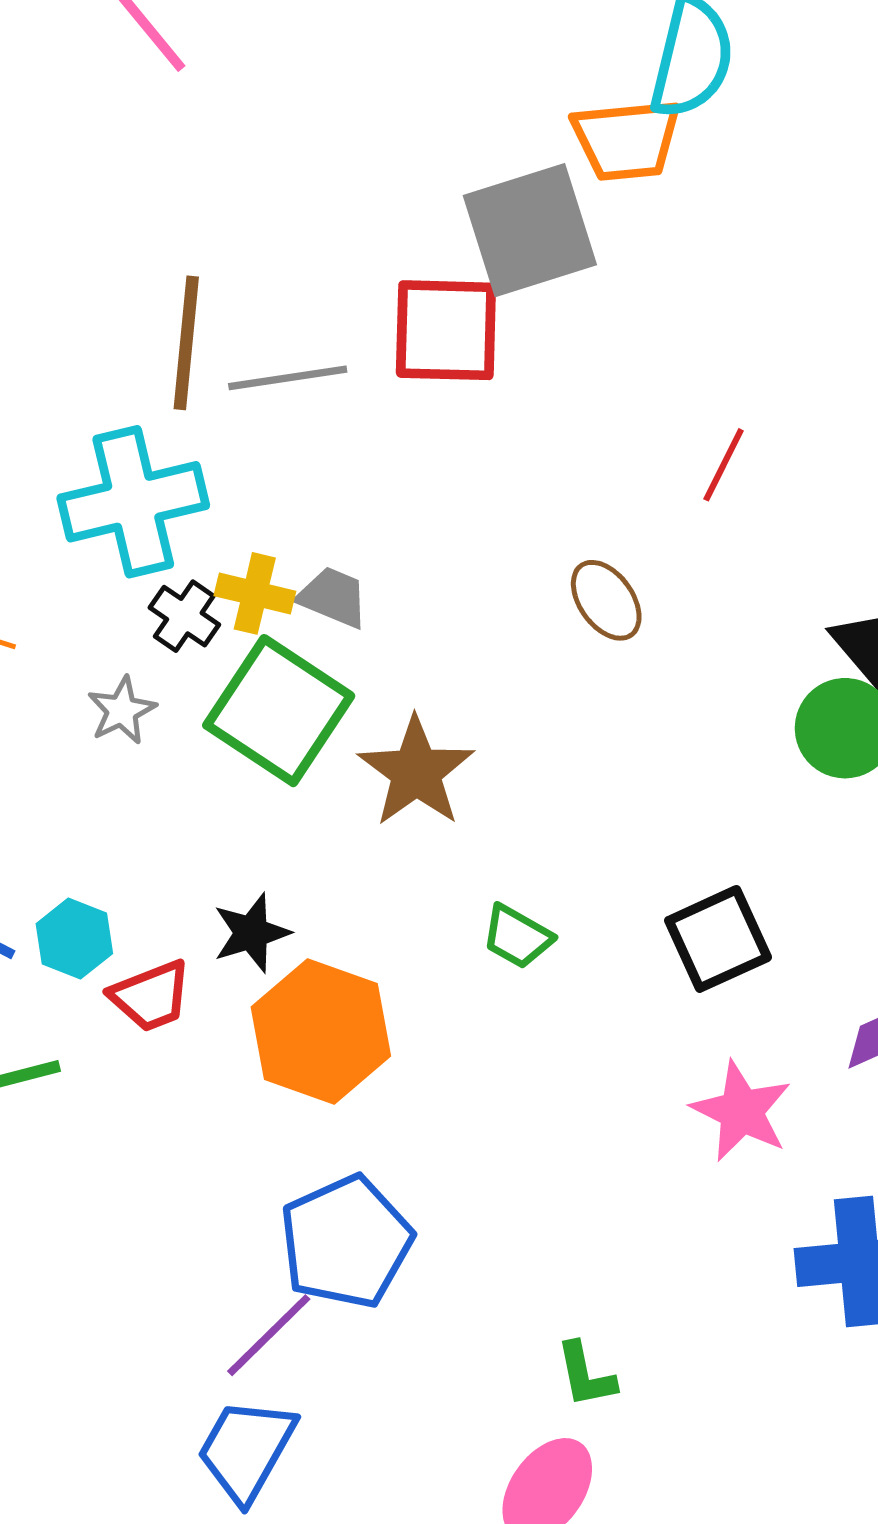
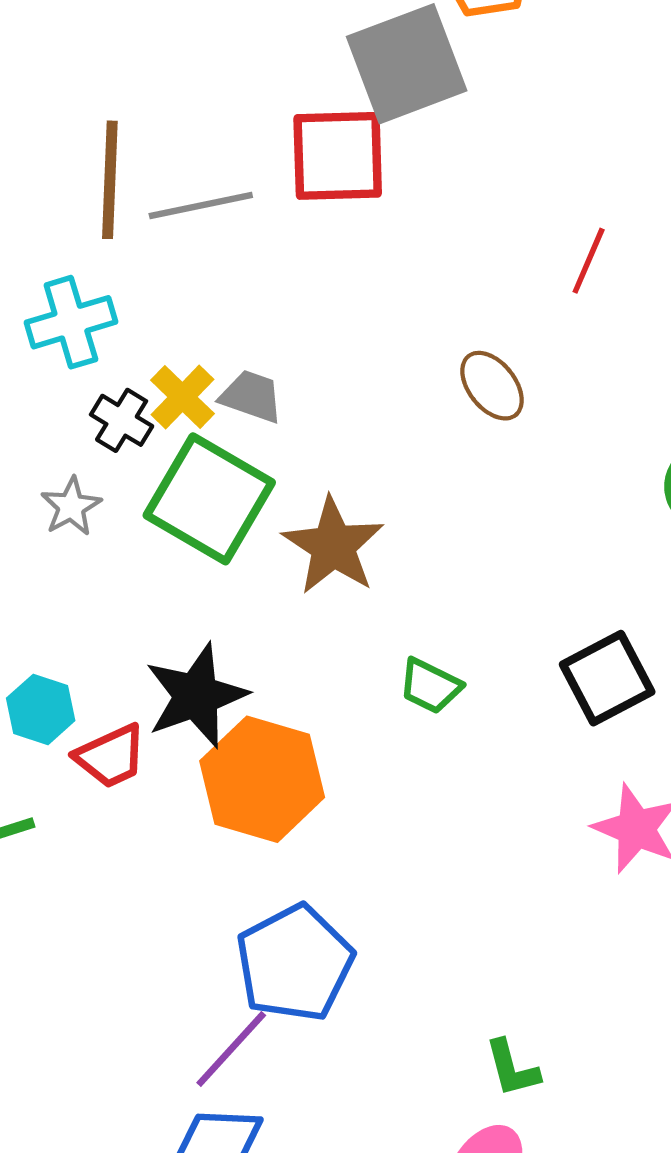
cyan cross: (133, 502) -> (71, 322), size x0.7
yellow cross: (255, 593) -> (182, 397), turned 34
black star: (251, 933) -> (196, 696), size x1.5

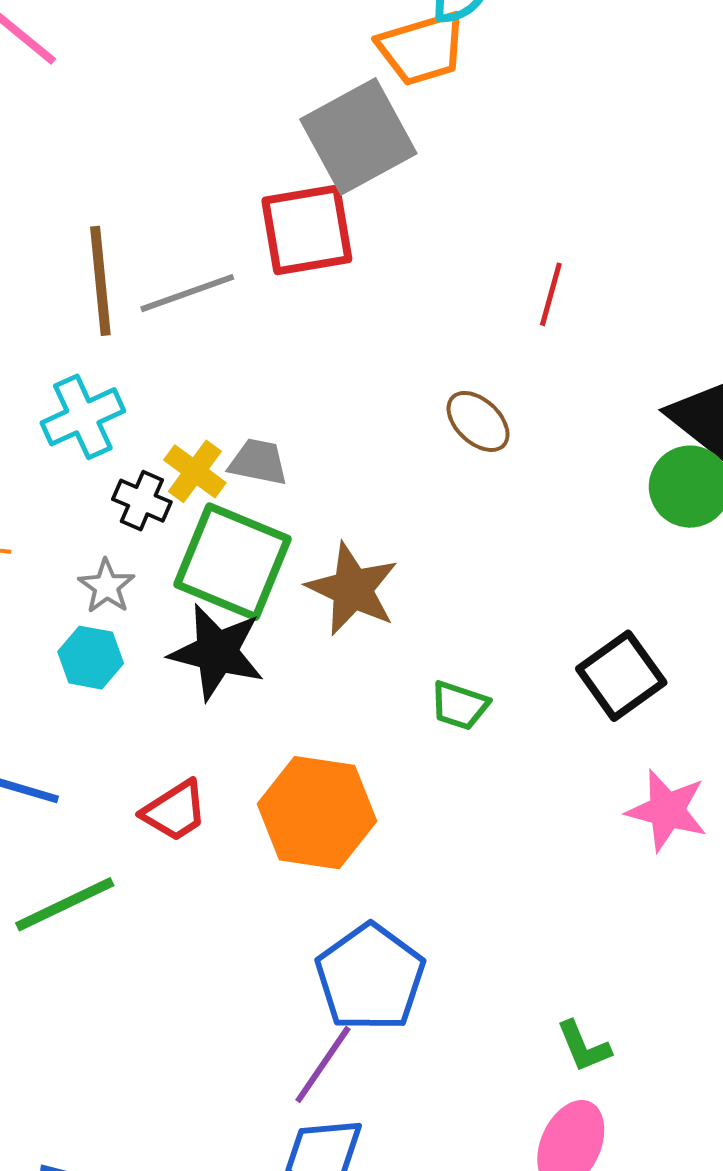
black star: (196, 696) -> (217, 652), moved, turned -30
cyan hexagon: (41, 709) -> (91, 658), moved

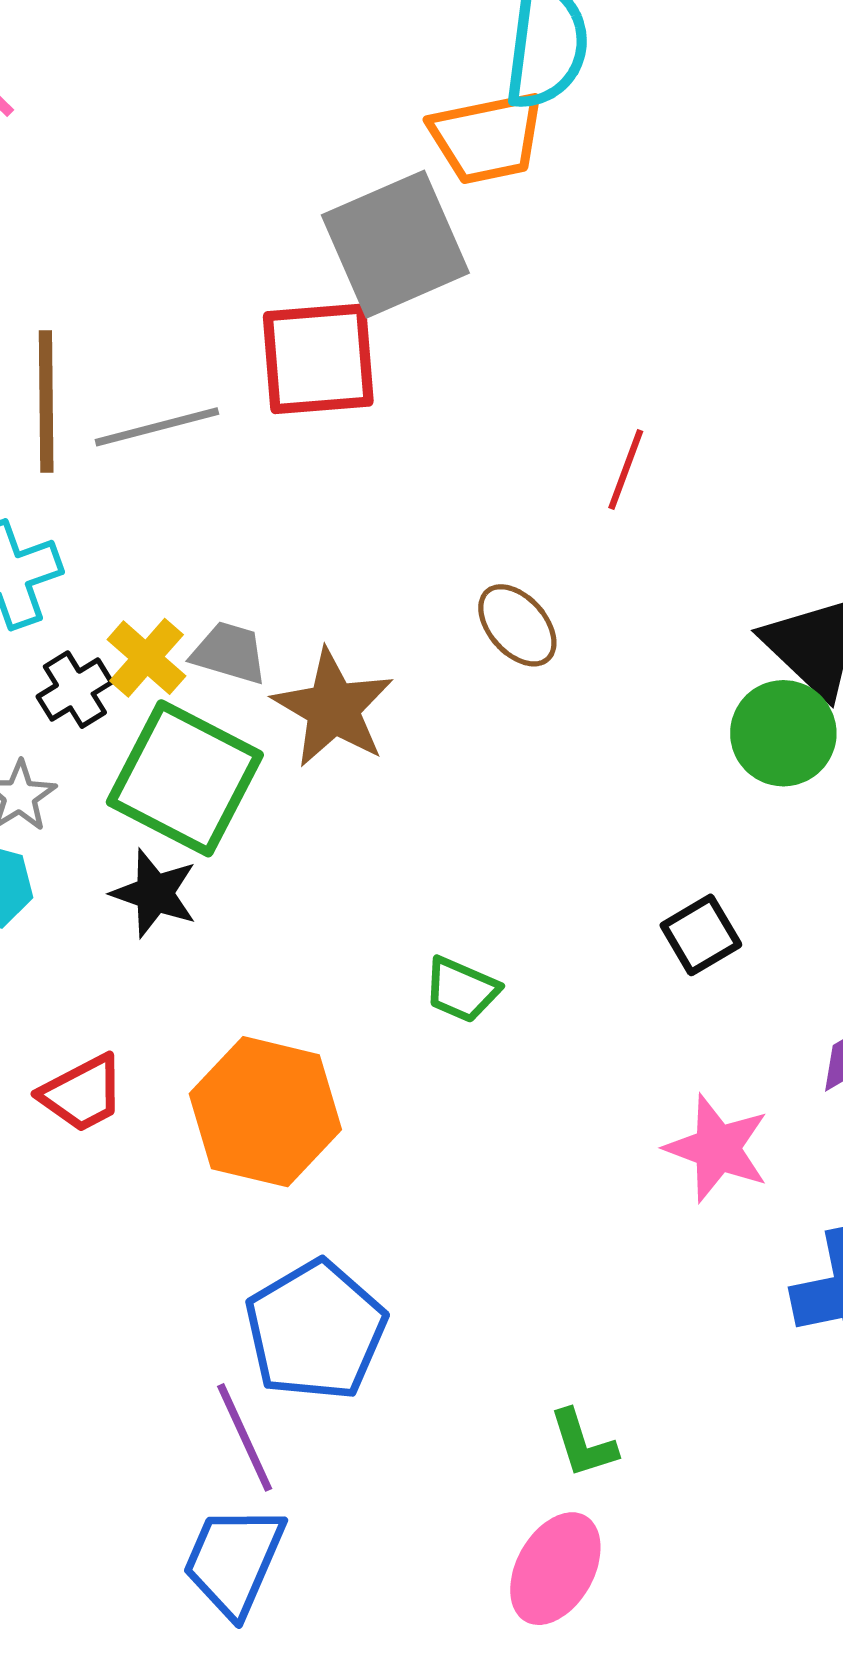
black cross: (142, 501) -> (75, 690), turned 30
brown star: (352, 589) -> (333, 708), moved
black star: (217, 652) -> (154, 893), size x0.7
black square: (621, 676) -> (701, 935), moved, size x0.7
purple line: (323, 1065) -> (245, 1437), turned -64

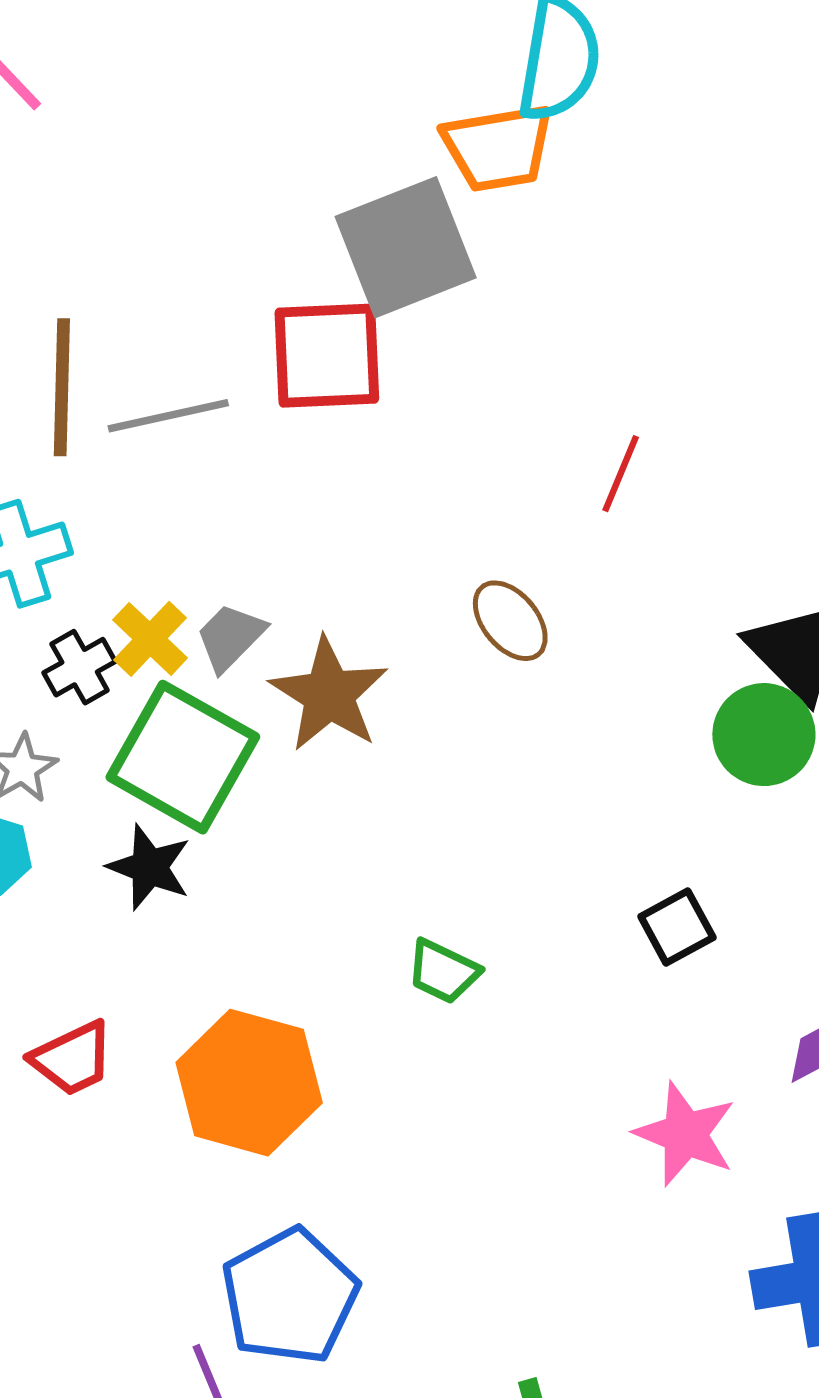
gray trapezoid: (229, 653) -> (230, 637), turned -64

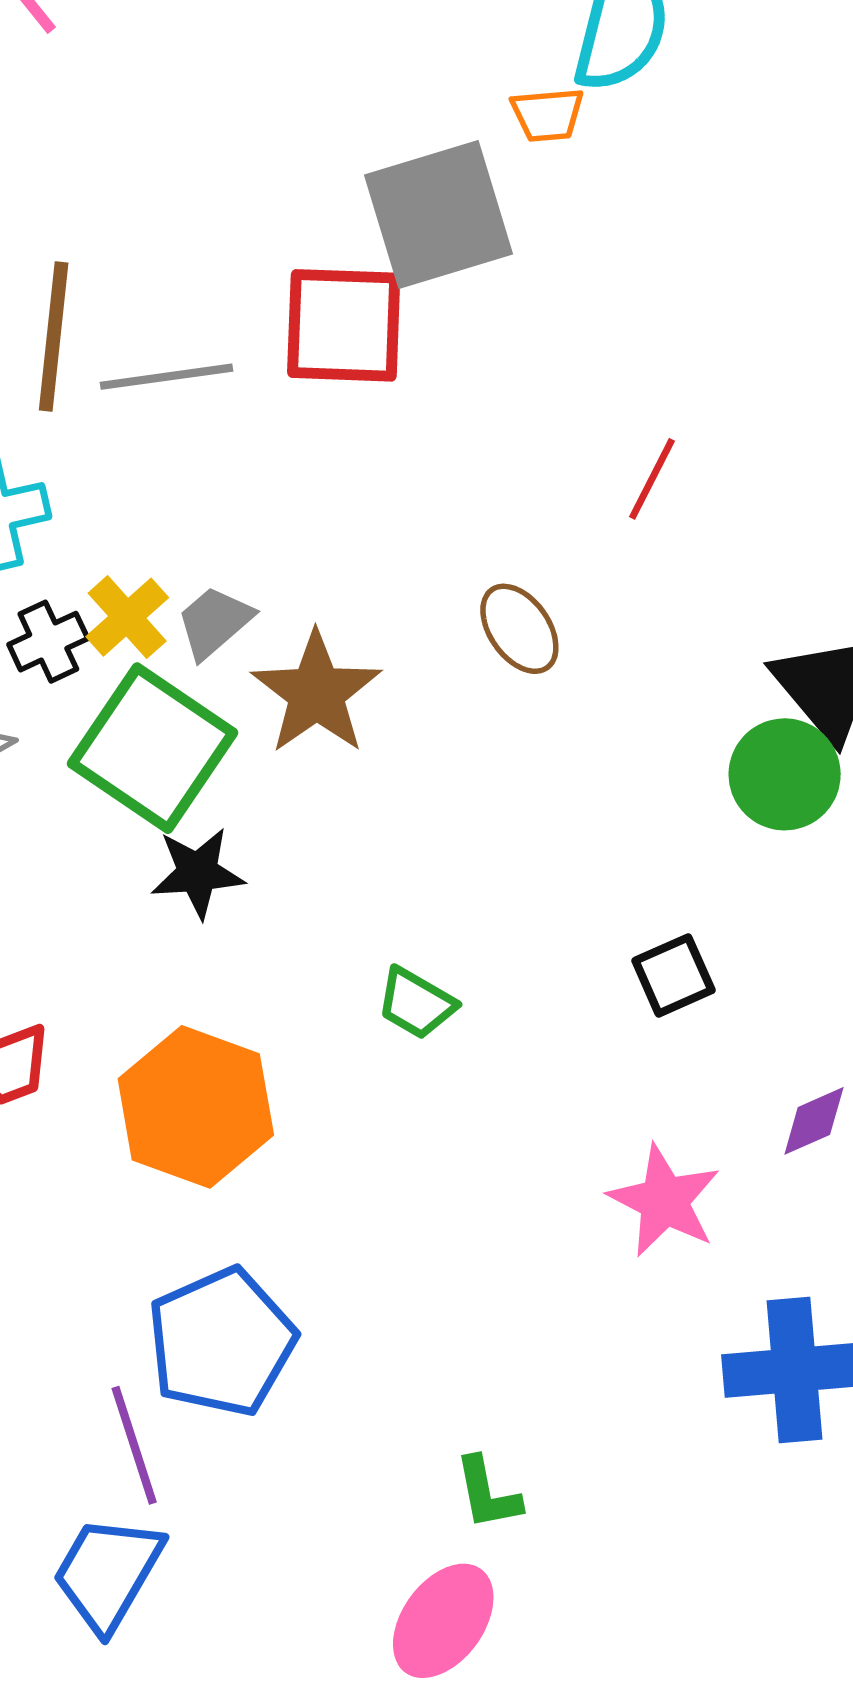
orange trapezoid: (498, 148) -> (547, 115), size x0.6
black star: (149, 867) -> (198, 873), moved, turned -30

